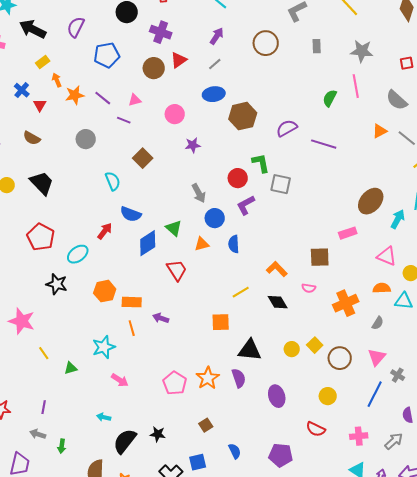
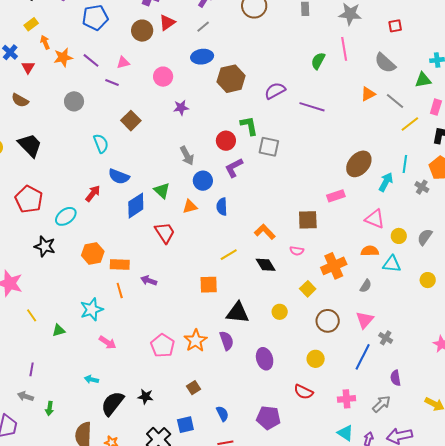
yellow square: (315, 345) -> (308, 289), moved

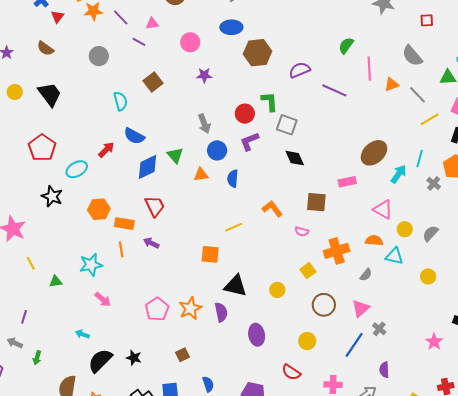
pink line: (344, 49) -> (369, 69), moved
red trapezoid: (165, 233) -> (155, 206), moved
black diamond: (266, 265) -> (295, 158), moved

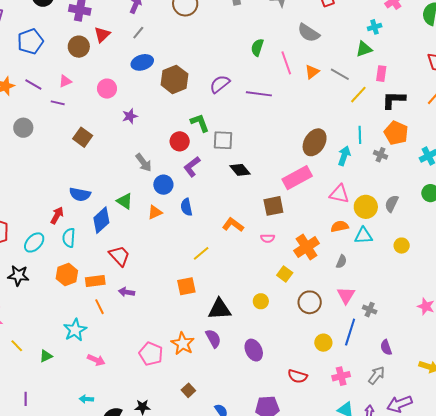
gray semicircle: (412, 56) -> (309, 33), moved
cyan semicircle: (120, 101) -> (69, 238), moved, turned -144
pink rectangle: (347, 182) -> (297, 178), size x1.6
yellow circle: (405, 229) -> (366, 207), size x1.5
yellow circle: (307, 341) -> (323, 343), moved

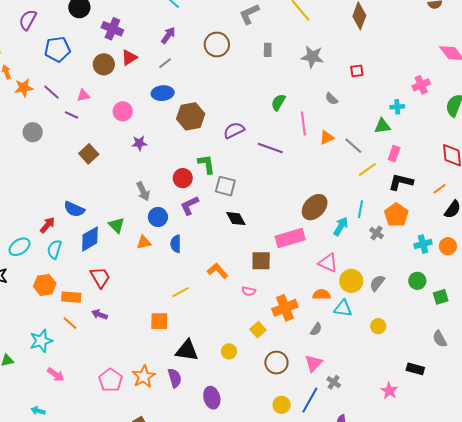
gray semicircle: (309, 33) -> (331, 99), size x0.6
orange line: (100, 307) -> (70, 323), turned -35

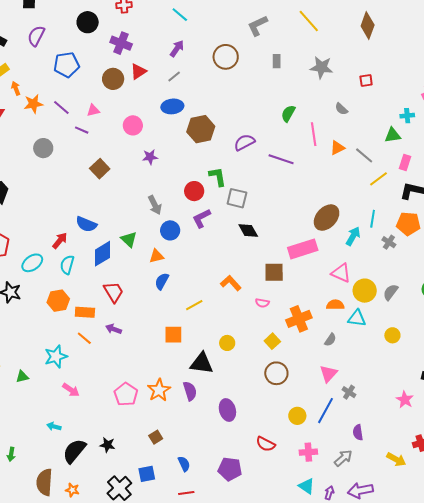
orange pentagon: (396, 215) -> (408, 224), turned -30
blue semicircle: (176, 244) -> (162, 281), moved, turned 30
yellow circle: (229, 351) -> (227, 343), moved
brown circle: (276, 363) -> (276, 373), moved

